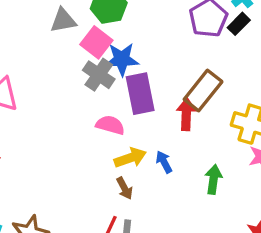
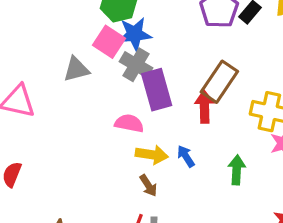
gray triangle: (63, 21) -> (76, 69), moved
blue star: (122, 59) -> (135, 34), moved
gray cross: (99, 75) -> (136, 65), moved
yellow arrow: (130, 158) -> (152, 155), turned 32

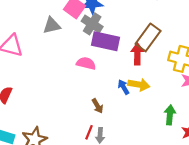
purple rectangle: (157, 90) -> (105, 41), turned -64
yellow arrow: (152, 155) -> (139, 85), moved
green arrow: (237, 170) -> (170, 115), moved

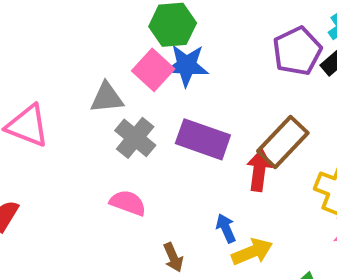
gray cross: (92, 24) -> (135, 138), moved
pink semicircle: (86, 63) -> (128, 203), moved
yellow arrow: (139, 85) -> (252, 252), moved, turned -40

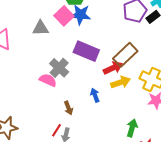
gray cross: (135, 138) -> (59, 68), moved
red arrow: (259, 170) -> (113, 68), turned 54
yellow arrow: (252, 252) -> (121, 82), moved

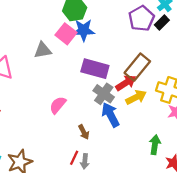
gray cross: (59, 68) -> (104, 94), moved
pink semicircle: (48, 80) -> (58, 105), turned -66
blue arrow: (95, 95) -> (110, 115), size x1.6

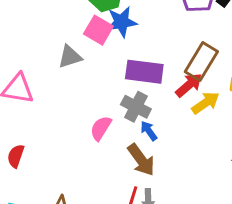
gray cross: (104, 94) -> (136, 107), moved
blue arrow: (110, 115) -> (149, 131), moved, size x0.6
brown arrow: (84, 132) -> (141, 160), size x1.6

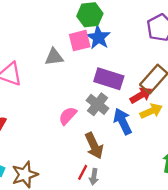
blue star: (121, 22) -> (98, 37), turned 30
pink square: (98, 30) -> (80, 41), turned 35
blue arrow: (149, 131) -> (123, 121), moved, size x1.6

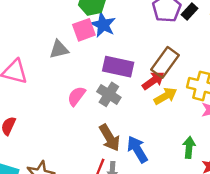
pink semicircle: (68, 116) -> (76, 96), moved
blue arrow: (123, 121) -> (137, 149), moved

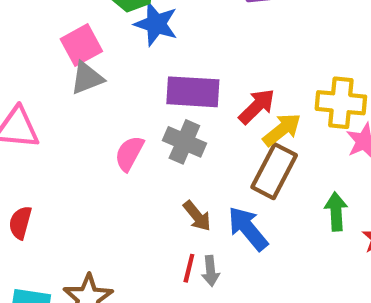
pink square: (84, 30) -> (81, 45), moved
brown rectangle: (165, 62) -> (274, 171), moved
brown arrow: (110, 138) -> (197, 216), size x0.7

